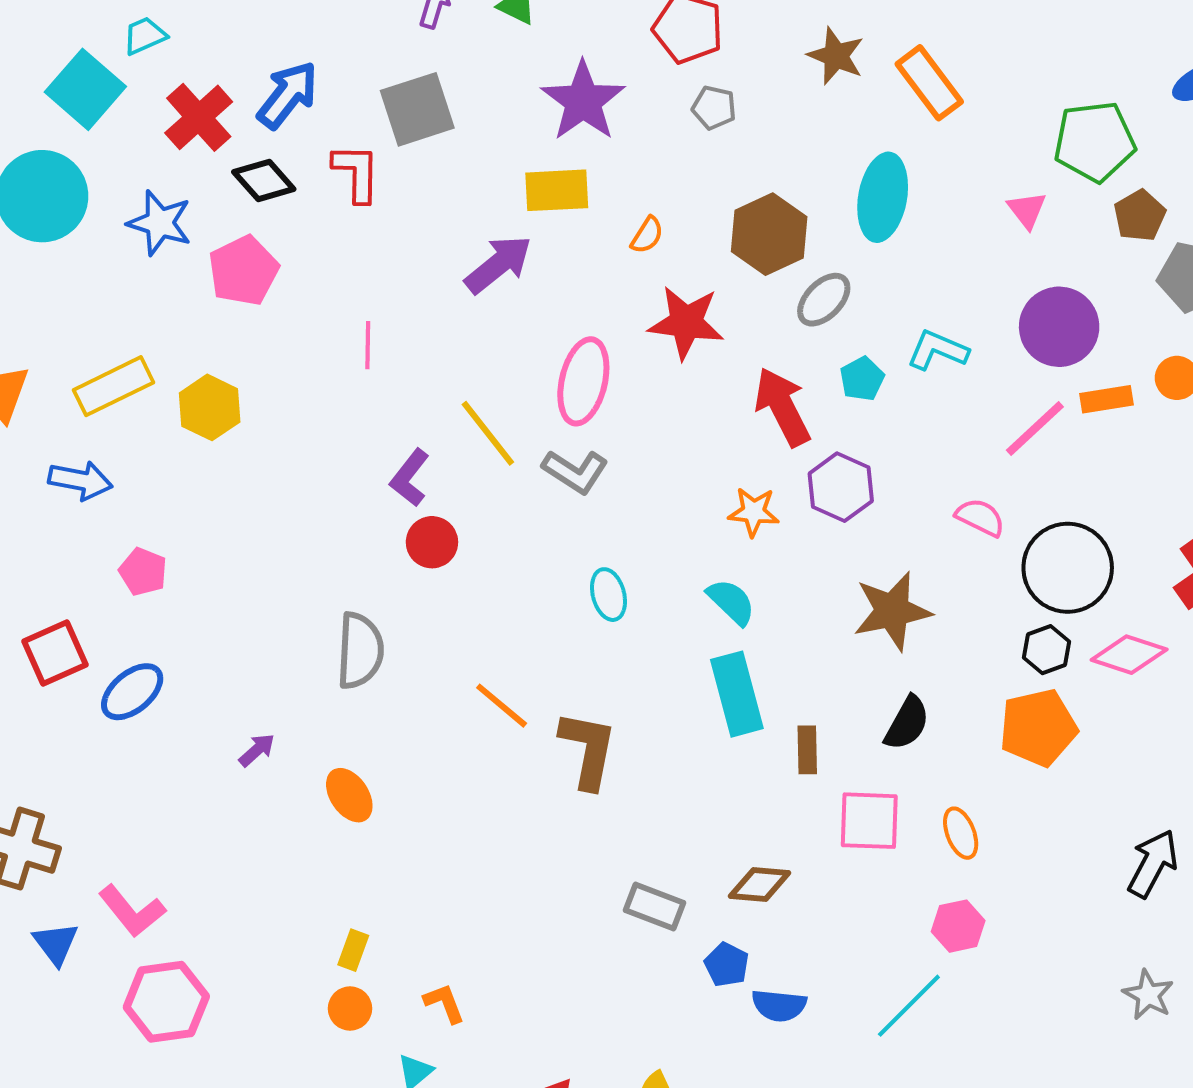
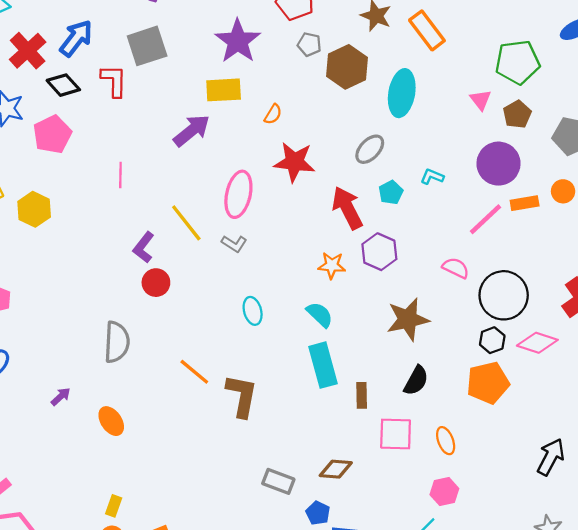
brown pentagon: (1140, 216) -> (517, 114), moved
brown hexagon: (769, 234) -> (347, 67), moved
cyan L-shape: (938, 350) -> (432, 177), size x0.7
gray L-shape: (575, 471) -> (234, 244), size x0.7

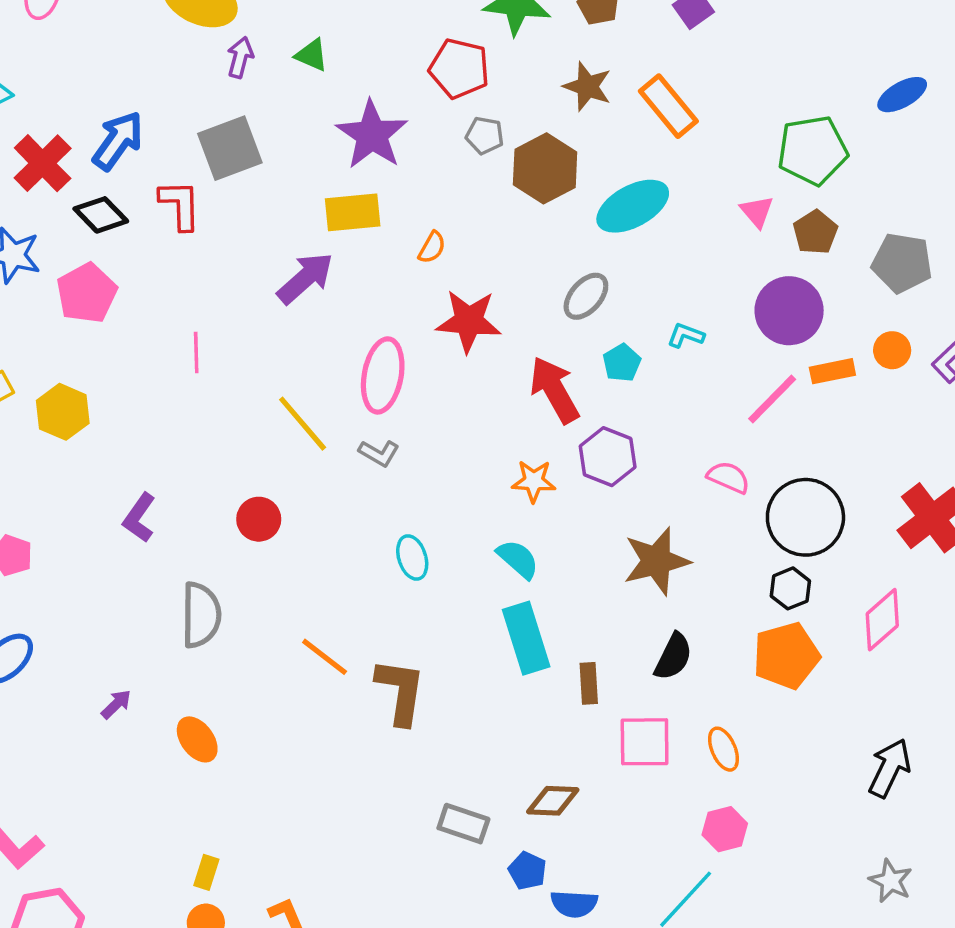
cyan ellipse: (402, 93) -> (633, 206), turned 54
purple L-shape: (144, 247) -> (139, 518), moved
pink diamond: (537, 343) -> (882, 620), moved, turned -57

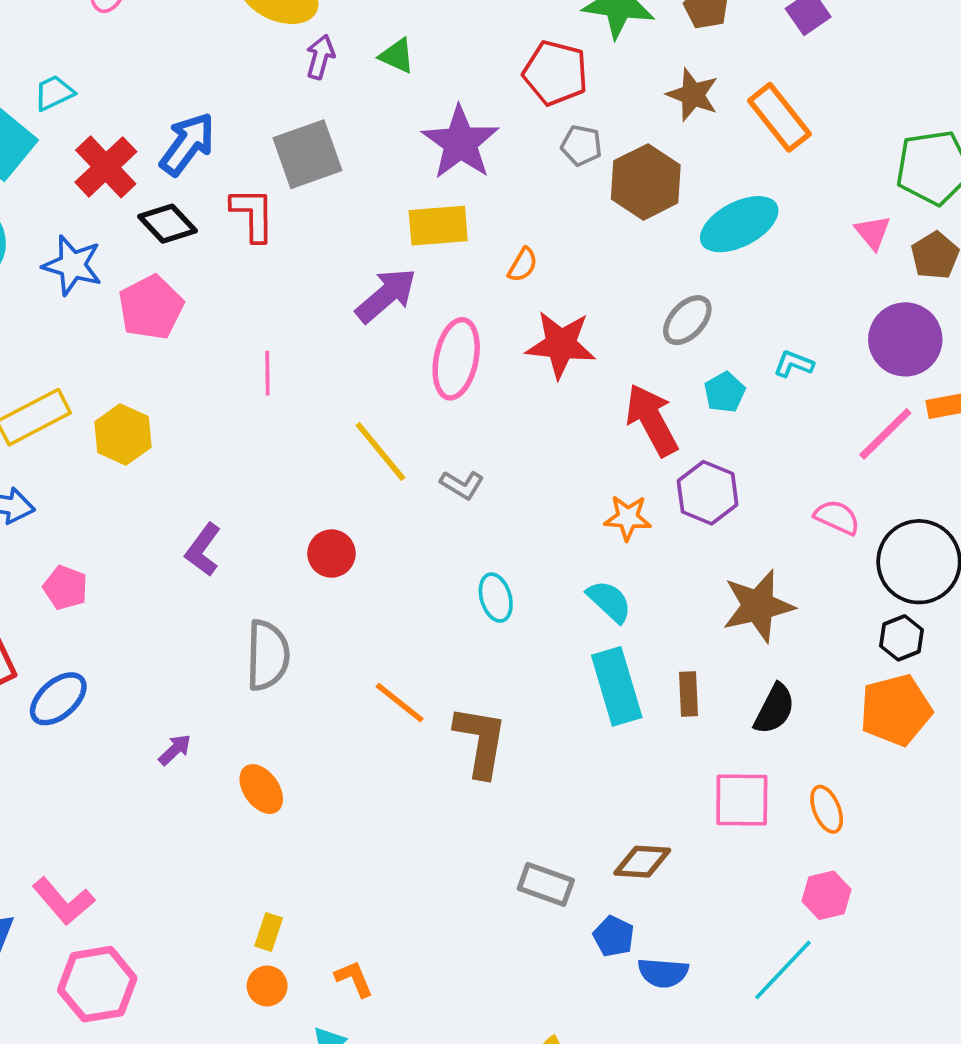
pink ellipse: (383, 375) -> (456, 359), moved
brown rectangle: (589, 683) -> (689, 694), moved

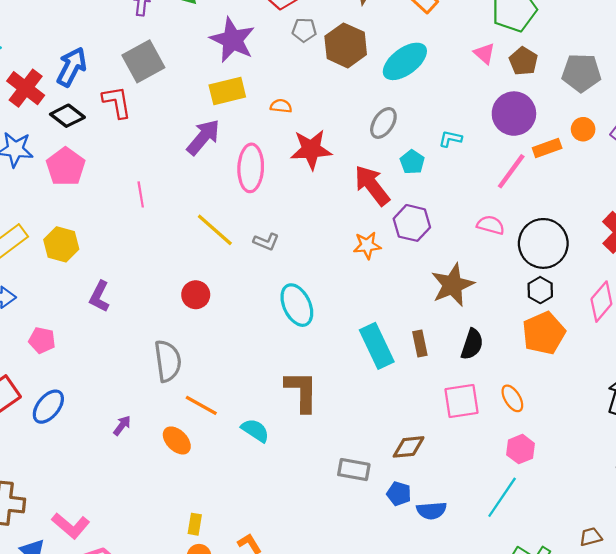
orange semicircle: (523, 265) -> (281, 106), turned -105
purple L-shape: (203, 550) -> (99, 297), moved
cyan ellipse: (496, 598) -> (297, 305), size x1.5
cyan semicircle: (609, 601) -> (255, 430), moved
orange line: (400, 703) -> (201, 405), moved

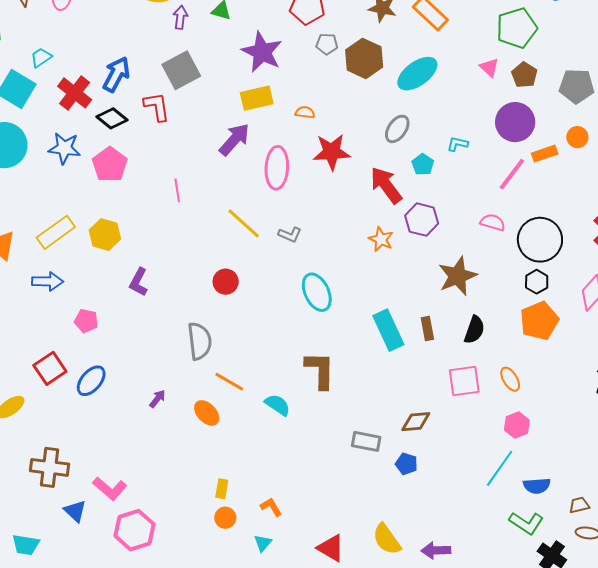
orange star: (367, 245) -> (381, 239), turned 30
blue semicircle: (432, 510) -> (537, 486), moved

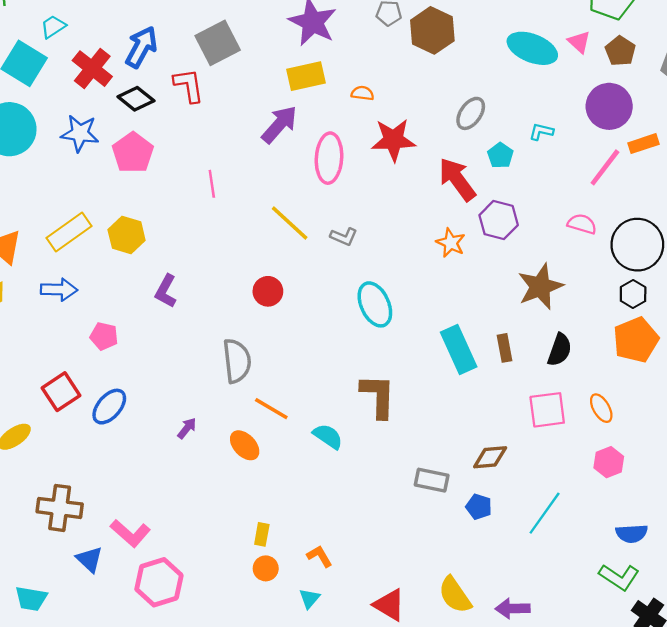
cyan ellipse: (417, 74) -> (532, 48), moved, turned 57
cyan line: (500, 468) -> (545, 513), moved

